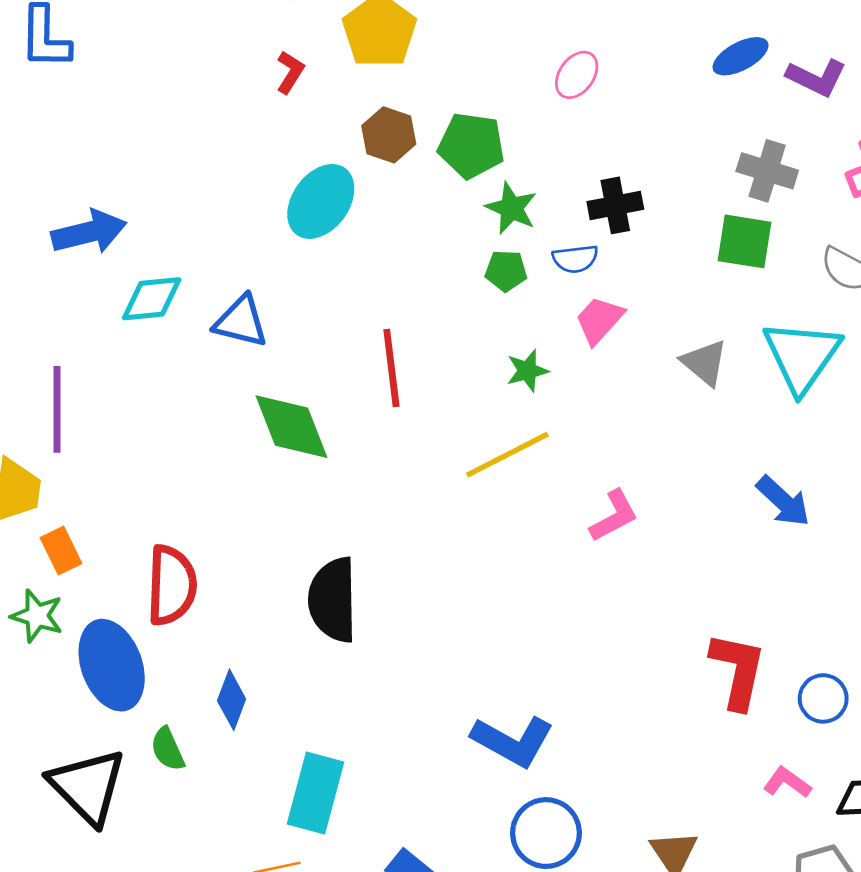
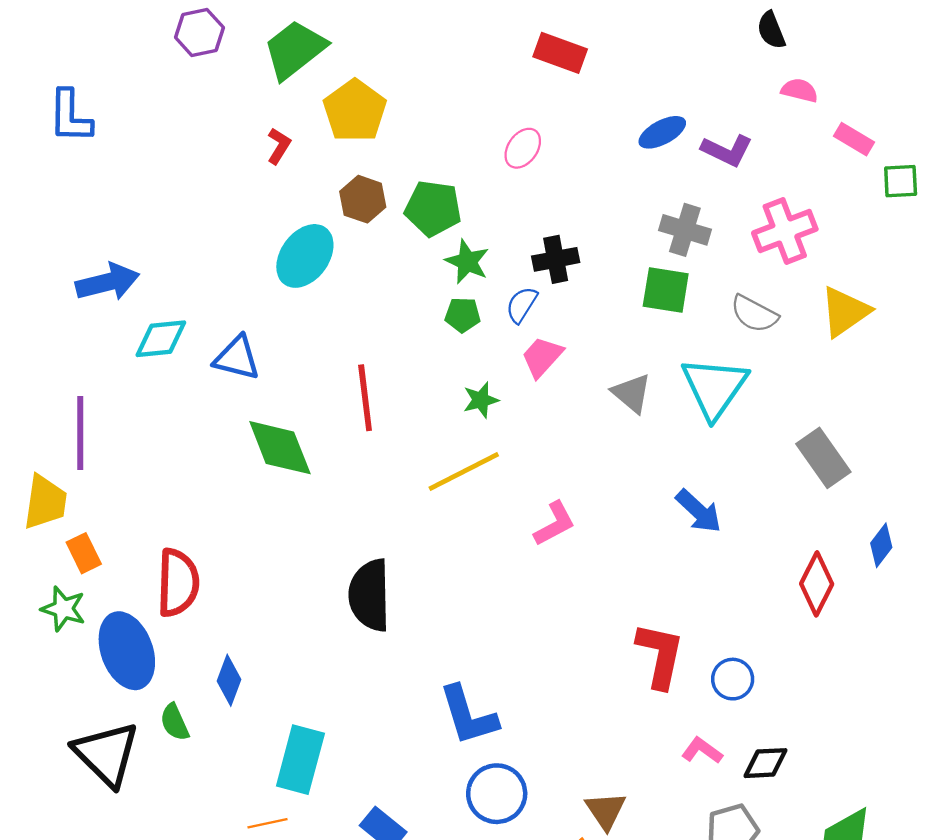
blue semicircle: (575, 259) -> (522, 305), turned 129
black semicircle: (333, 600) -> (370, 595), moved
blue L-shape: (513, 741) -> (468, 715), turned 44

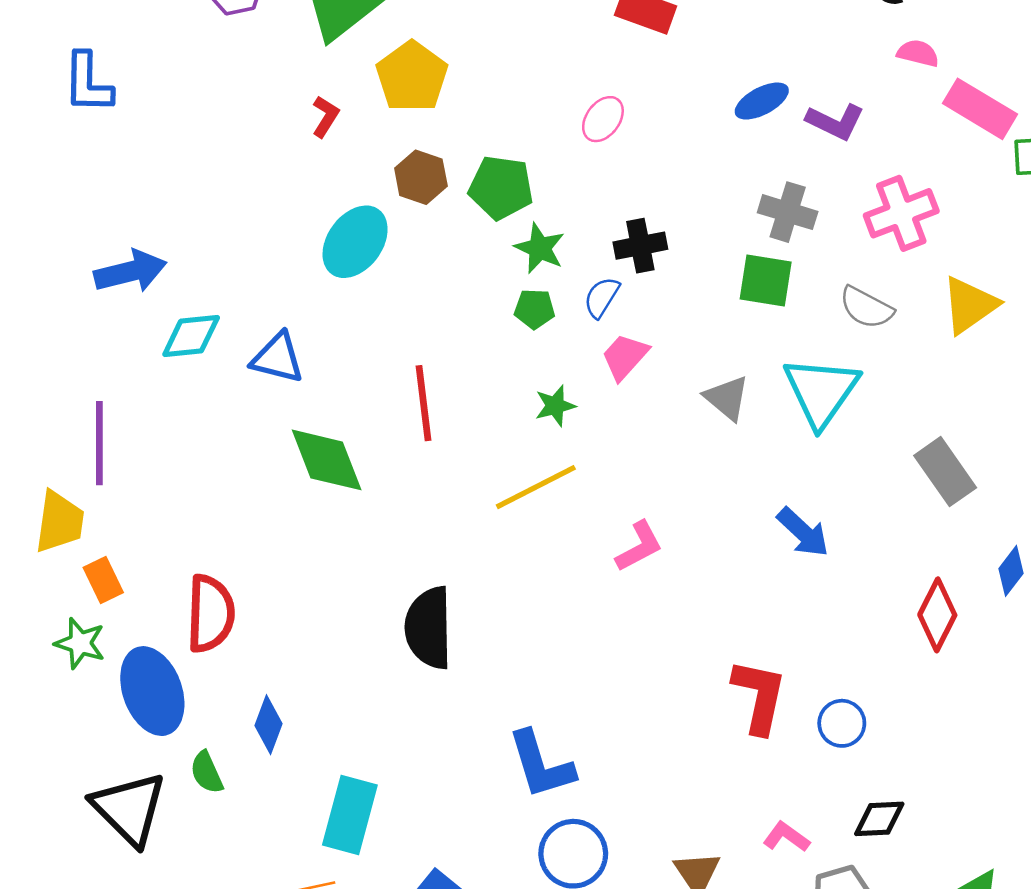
pink rectangle: (854, 139) -> (980, 109), size x1.6
pink L-shape: (702, 751) -> (786, 837), moved

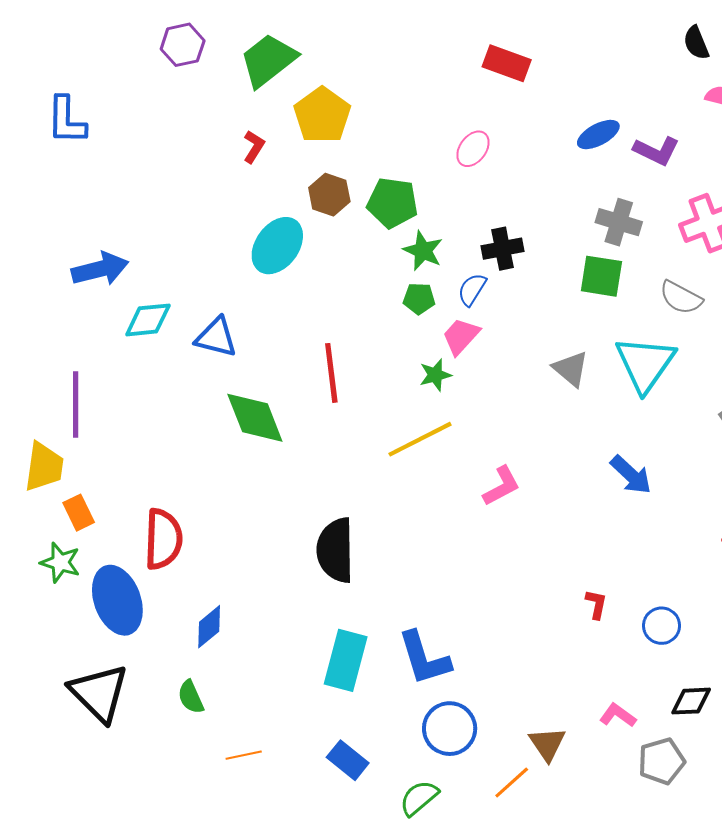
pink trapezoid: (625, 357) -> (461, 336), moved
red L-shape: (759, 696) -> (596, 604), size x0.5
blue diamond: (269, 725) -> (209, 627), turned 30
green semicircle: (207, 772) -> (191, 697), moved
cyan rectangle: (350, 815) -> (346, 660), moved

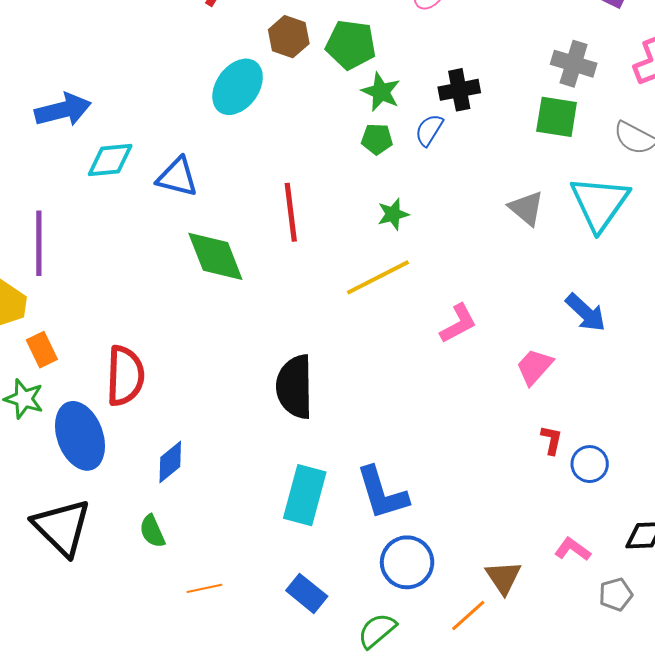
pink trapezoid: (461, 336) -> (534, 367), moved
blue circle: (662, 626) -> (590, 464), moved
gray pentagon: (662, 761) -> (616, 594), size x0.7

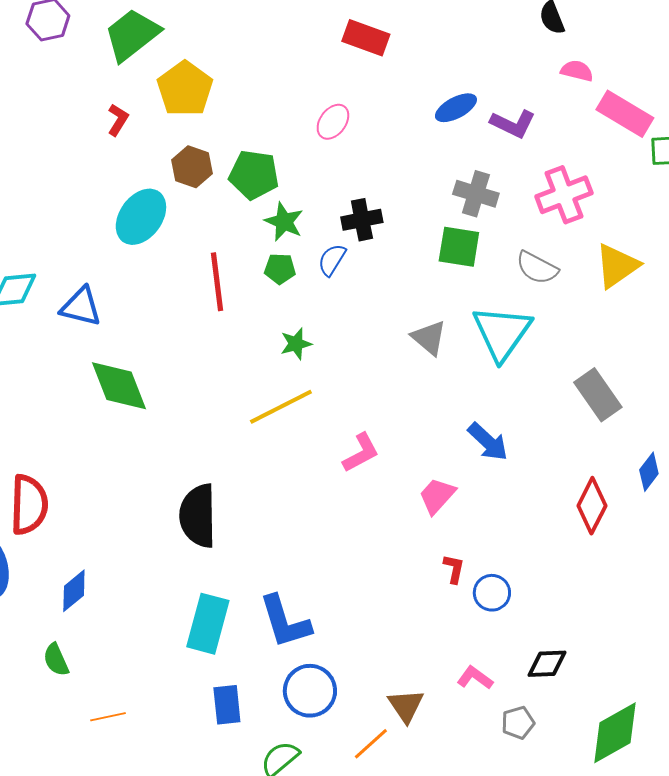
red line: (291, 212) -> (217, 282), moved
blue rectangle: (307, 593) -> (227, 705), moved, turned 45

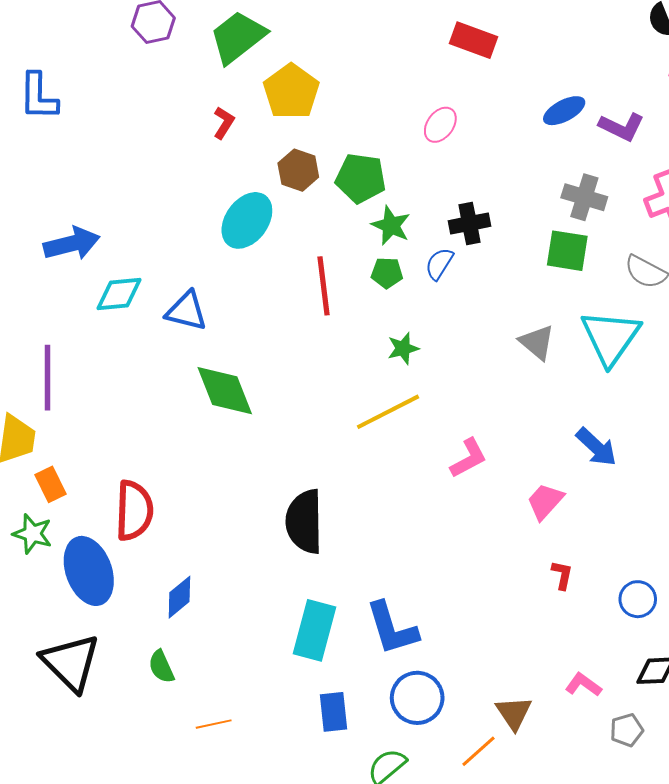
blue circle: (492, 593) -> (638, 599), moved

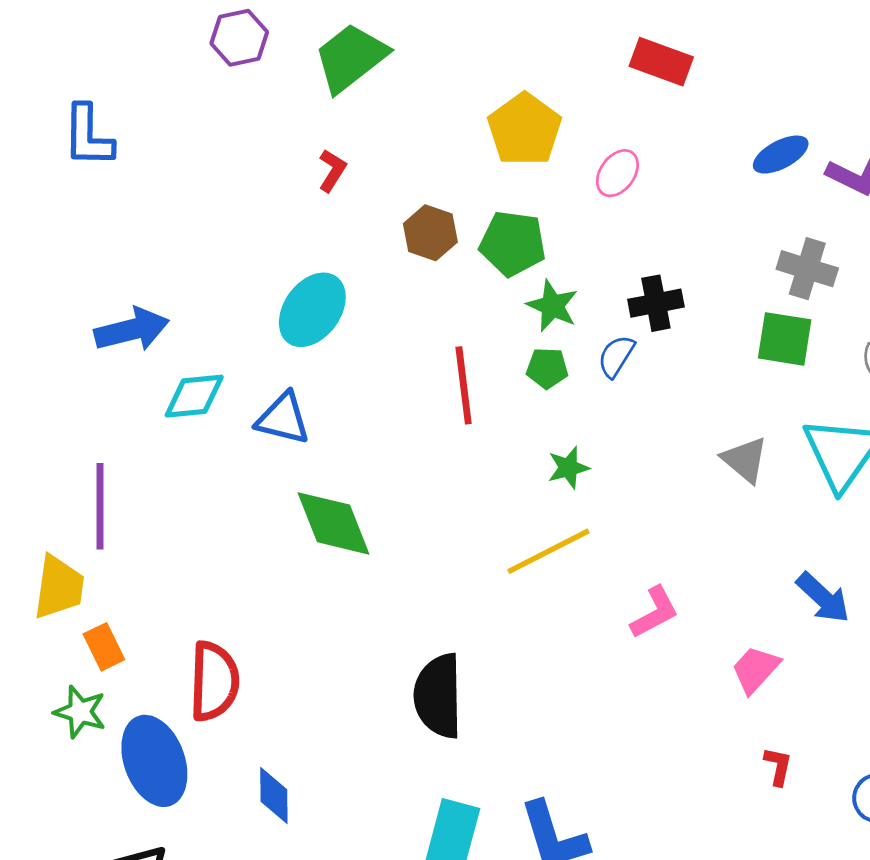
yellow pentagon: (291, 92) -> (525, 129), moved
cyan ellipse: (247, 220) -> (312, 310), moved
blue diamond: (179, 597) -> (274, 795), turned -51

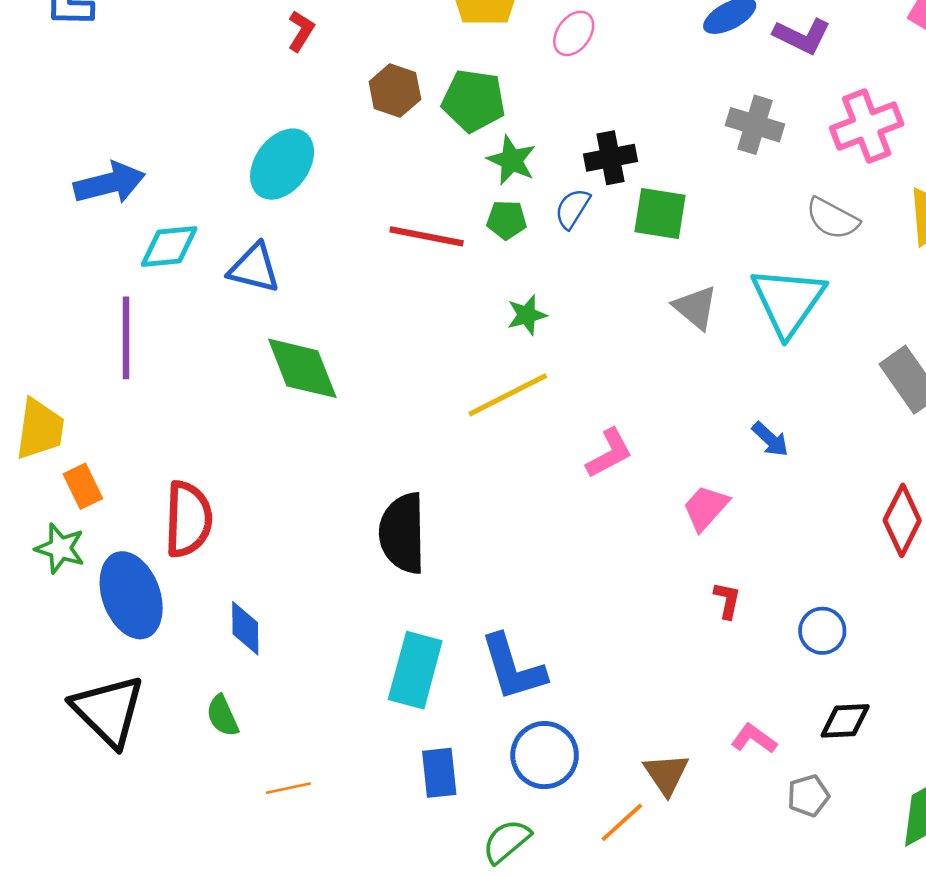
green square: (785, 339) -> (660, 214), moved
red line: (464, 385) -> (427, 236), turned -72
purple line: (100, 506) -> (126, 338), moved
blue arrow: (823, 598) -> (770, 439), size x0.7

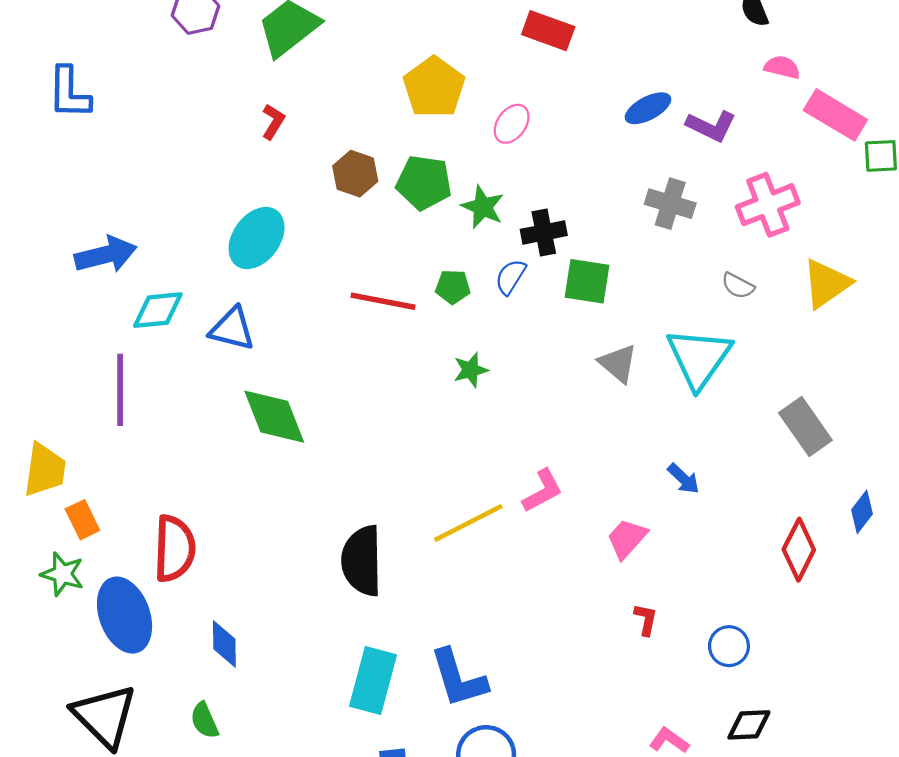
green star: (512, 160) -> (483, 207), moved
gray semicircle: (832, 219) -> (738, 286), size x0.7
yellow line: (508, 395) -> (468, 523), moved

